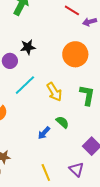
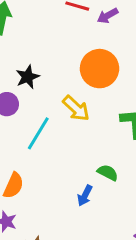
yellow arrow: (54, 92) -> (76, 108), moved

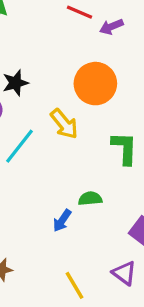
green semicircle: (108, 173) -> (90, 199), turned -40

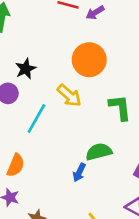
green semicircle: (90, 199) -> (99, 152), size x1.4

